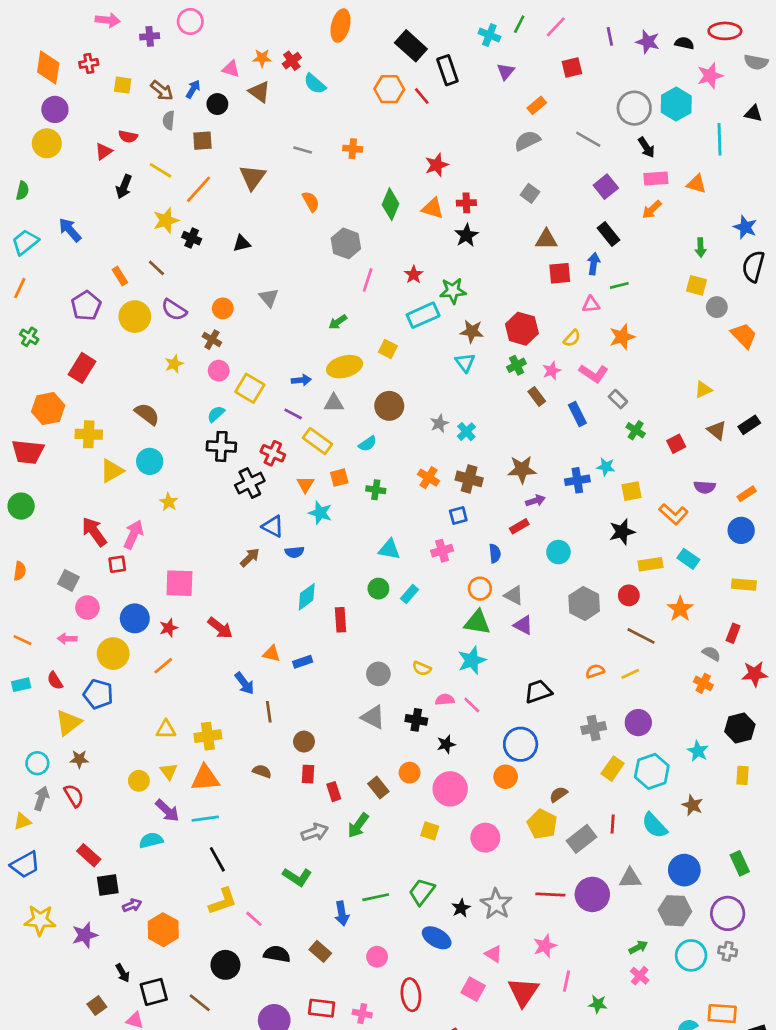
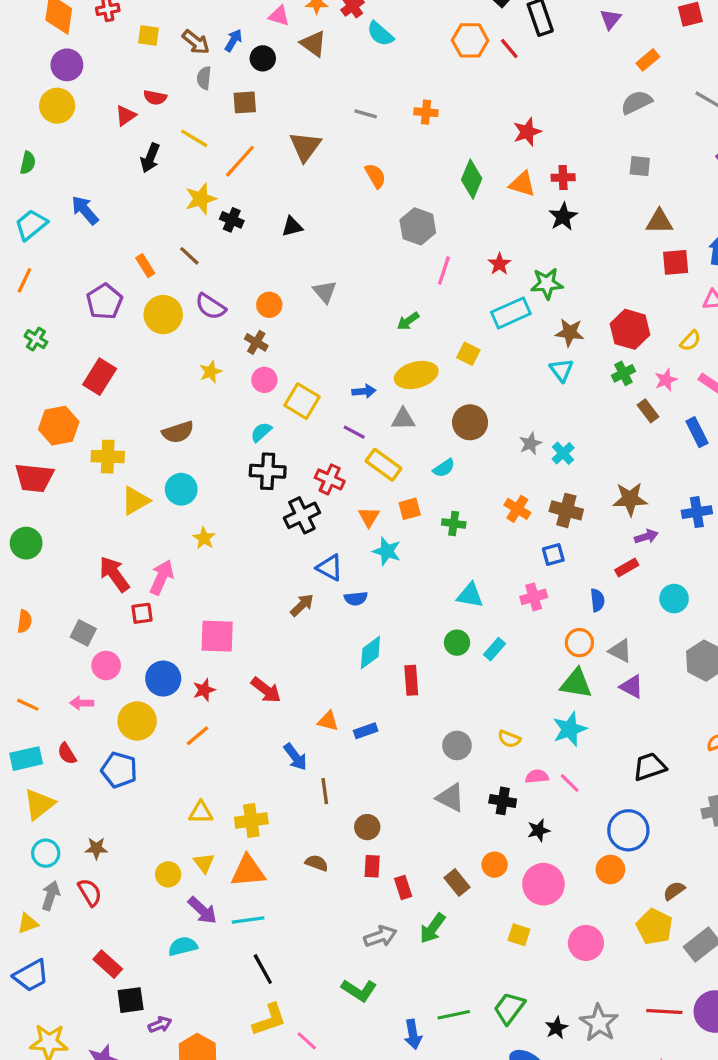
gray square: (530, 193) -> (640, 166), turned -30
brown semicircle: (147, 414) -> (178, 432), turned 125
cyan rectangle: (21, 685) -> (26, 759), size x1.4
yellow triangle: (68, 723) -> (39, 804), moved

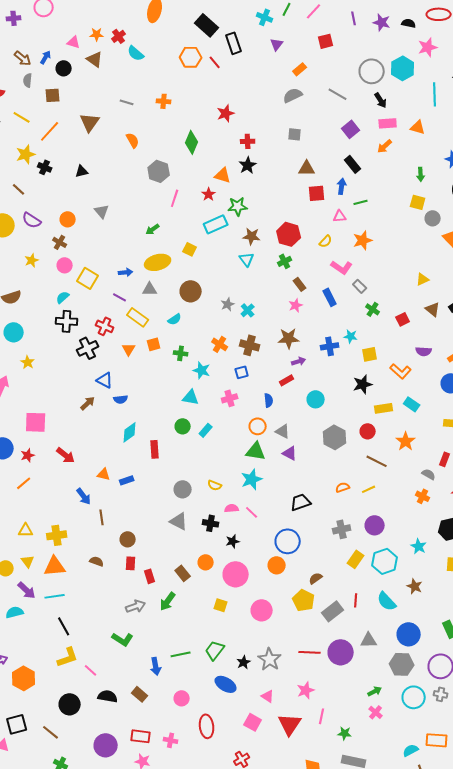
orange triangle: (522, 184) -> (223, 175), moved
pink star: (666, 380) -> (296, 305), moved
cyan star: (387, 551) -> (202, 370), moved

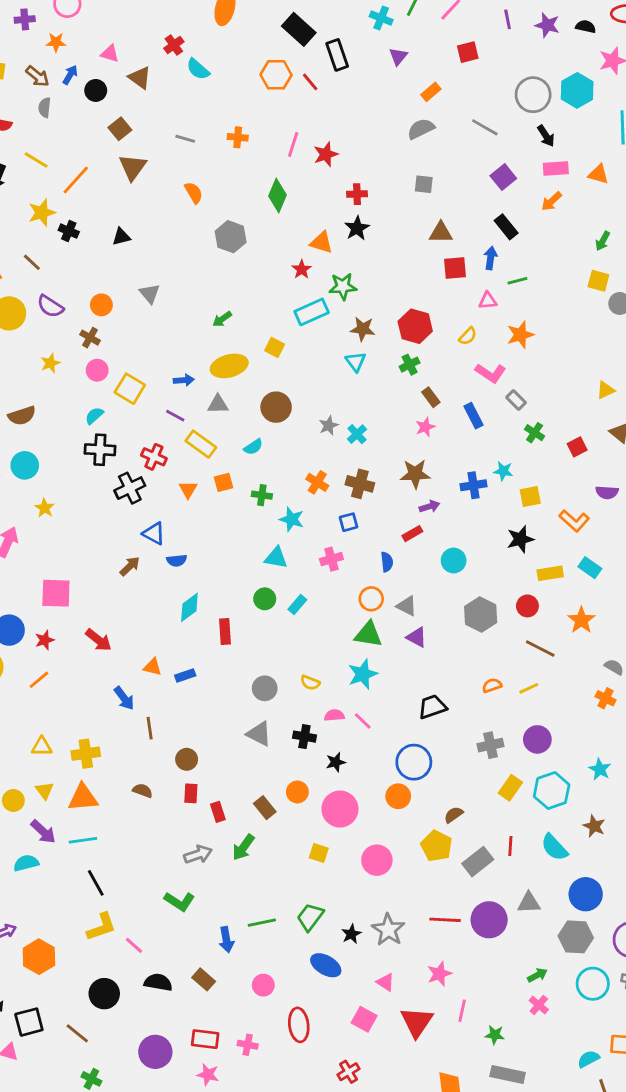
orange star: (97, 34) -> (56, 42), moved
brown square: (53, 95) -> (120, 129), moved, turned -35
green arrow: (421, 174) -> (603, 241), turned 32
pink line: (175, 198) -> (293, 144), moved

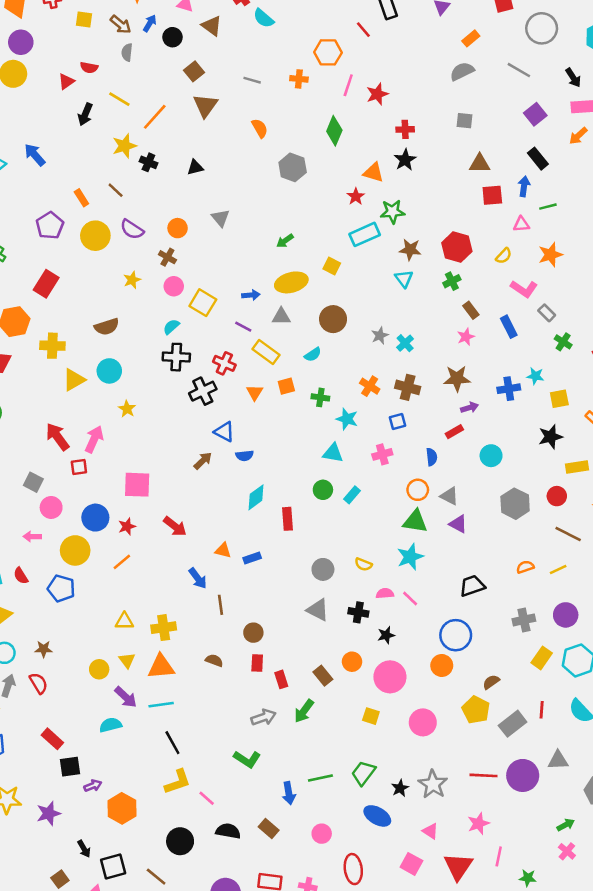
orange hexagon: (276, 75) -> (328, 52), moved
gray circle: (533, 95) -> (542, 28), moved

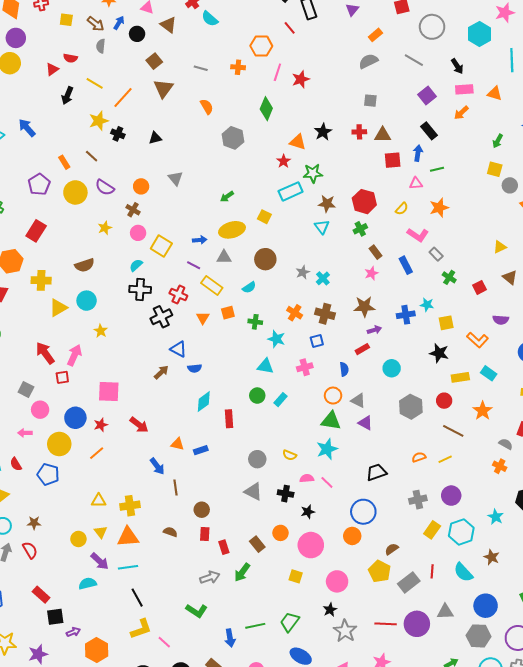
red cross: (405, 129) -> (359, 132), moved
black star: (550, 437) -> (439, 353), turned 30
black star: (400, 788) -> (330, 610), moved

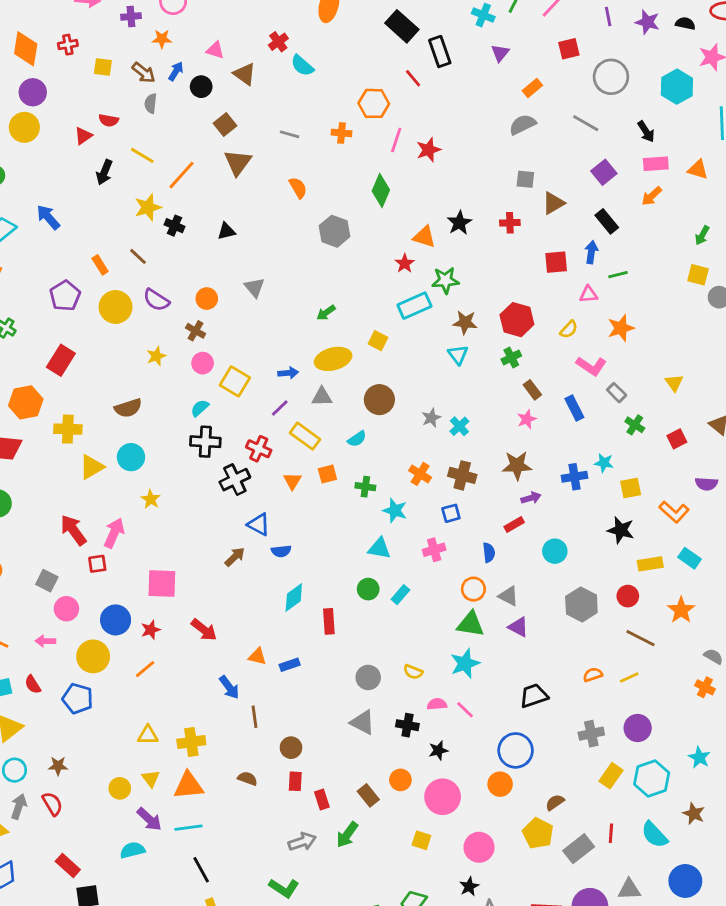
brown triangle: (383, 135) -> (553, 203), moved, turned -30
yellow triangle: (500, 247) -> (674, 383), moved, turned -40
purple line: (194, 265) -> (280, 408), turned -72

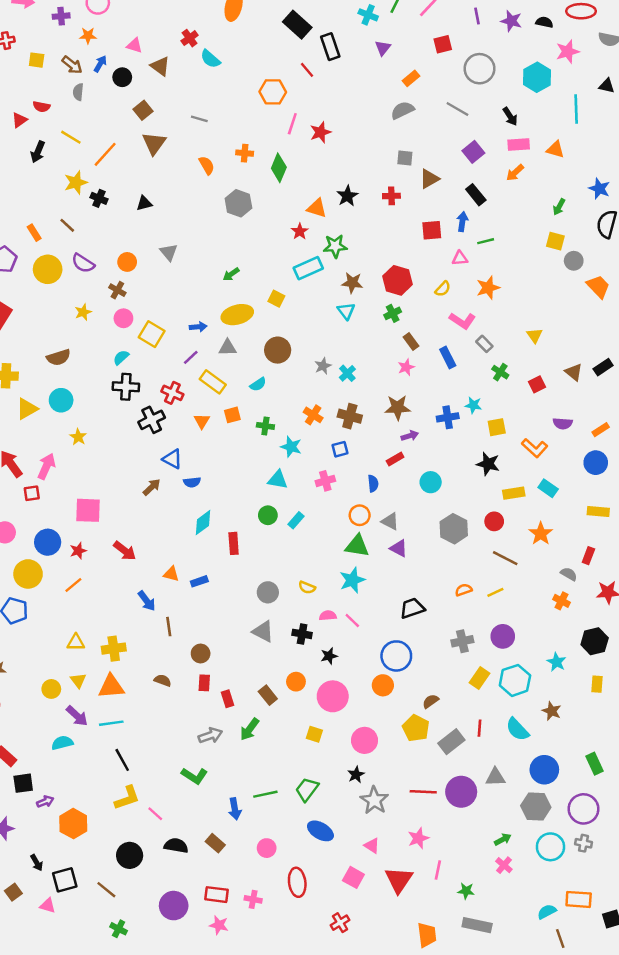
orange cross: (341, 133) -> (245, 153), moved

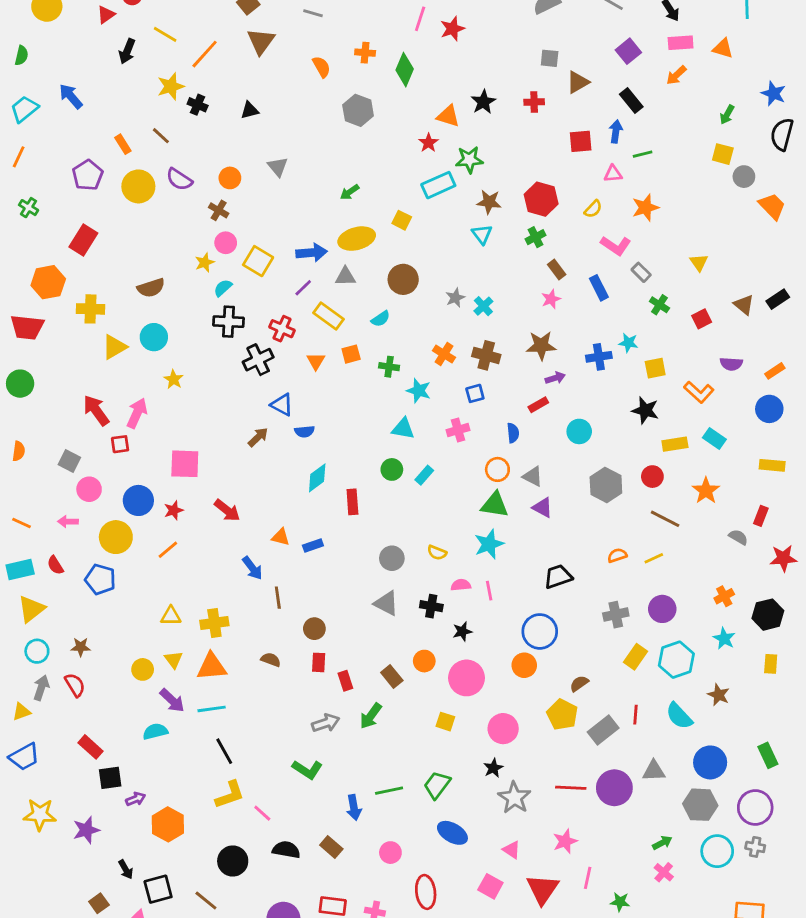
yellow star: (83, 312) -> (205, 262), moved
blue arrow: (198, 327) -> (312, 253), size x1.5
orange cross: (561, 601) -> (724, 596), moved, turned 35
pink line: (352, 620) -> (489, 591), turned 35

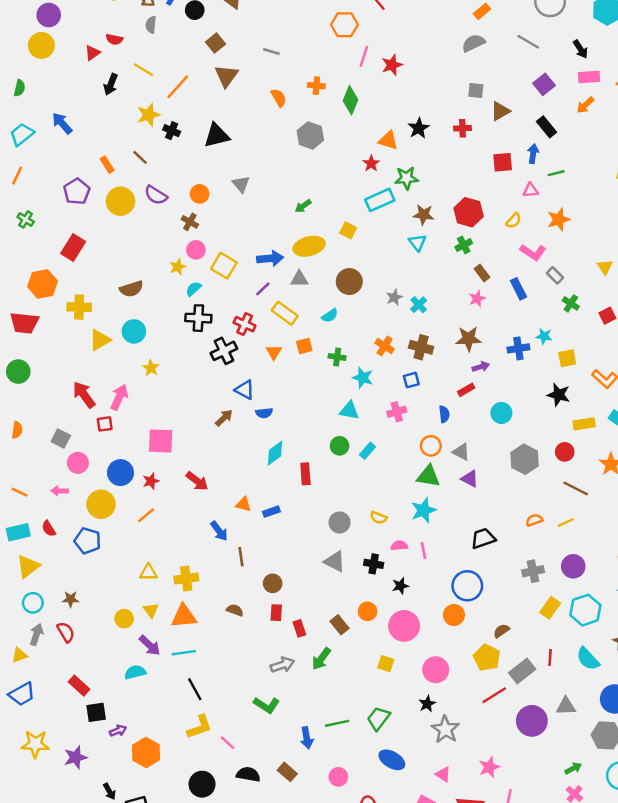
black triangle: (250, 110) -> (217, 135), size x1.6
red line: (571, 788) -> (494, 695), moved, turned -35

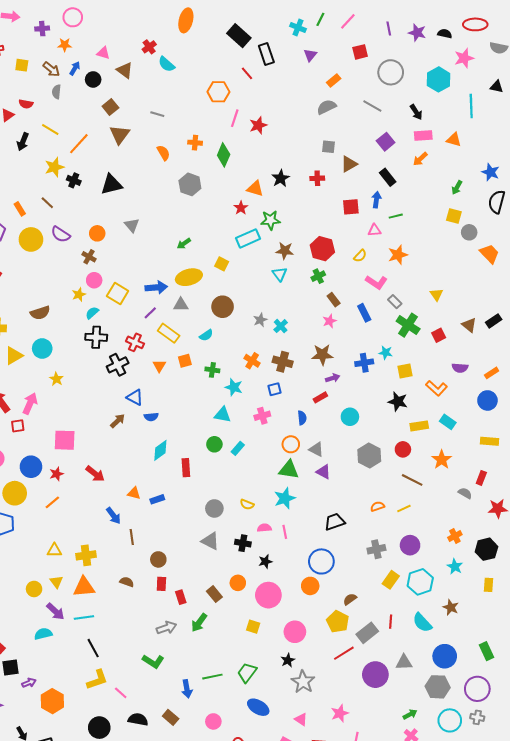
green cross: (571, 303) -> (408, 325), size x1.6

